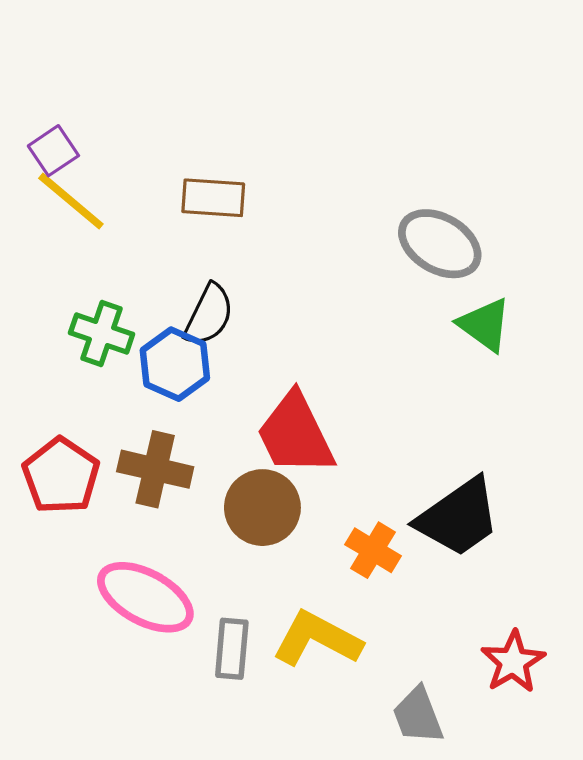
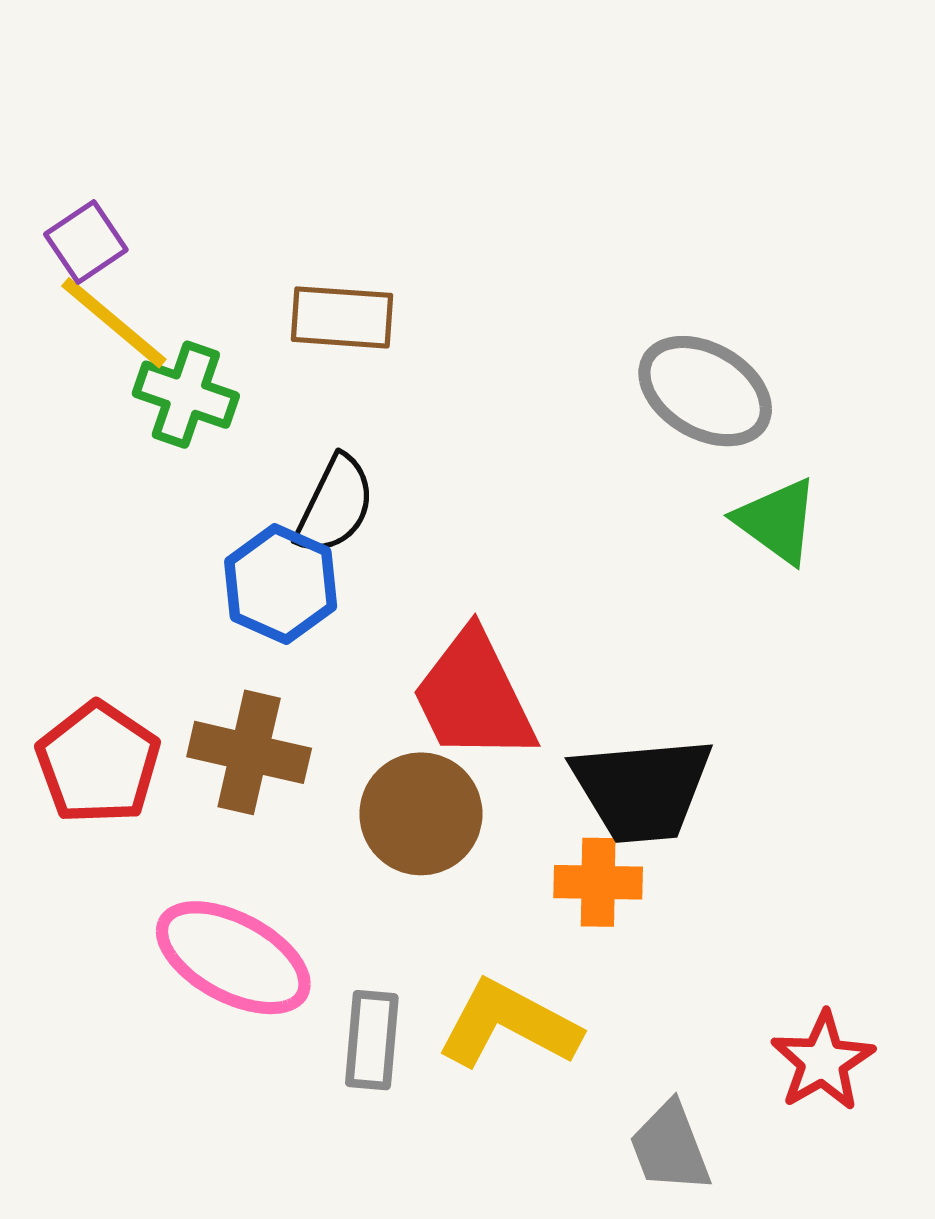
green cross: (102, 333) -> (186, 395), moved
black trapezoid: (458, 517) -> (642, 789), moved, turned 30
orange cross: (373, 550) -> (598, 882), turned -30

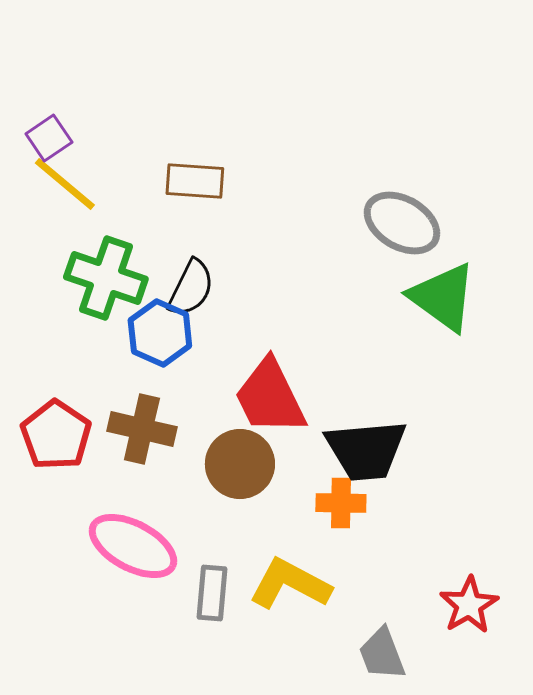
green cross: (186, 395) -> (106, 278), moved, size x1.4
green triangle: (777, 521) -> (443, 297), size x1.4

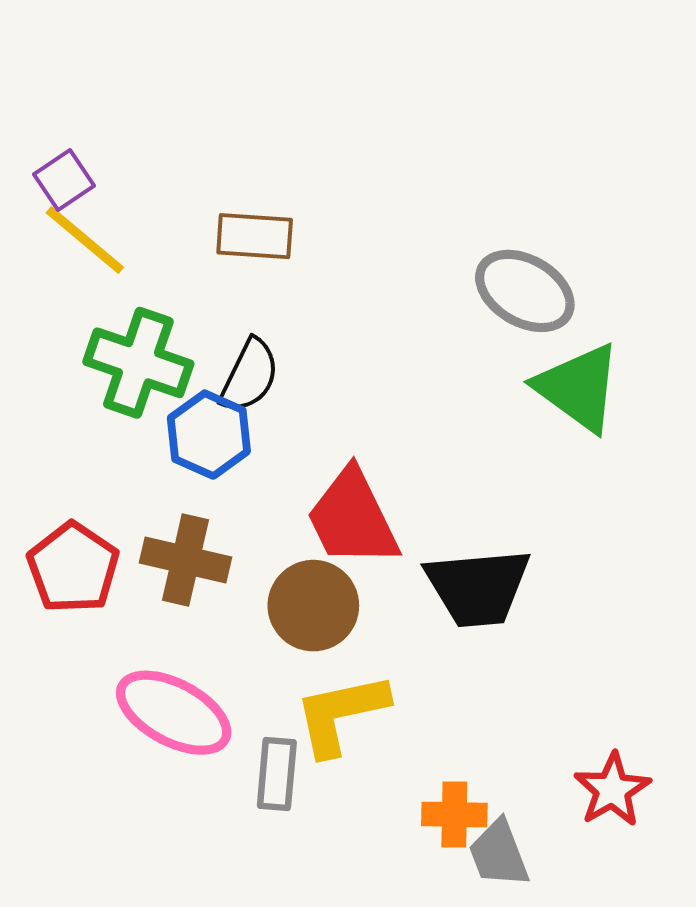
orange cross: (341, 503) -> (454, 814), moved
yellow L-shape: (290, 584) -> (341, 714), moved, turned -40

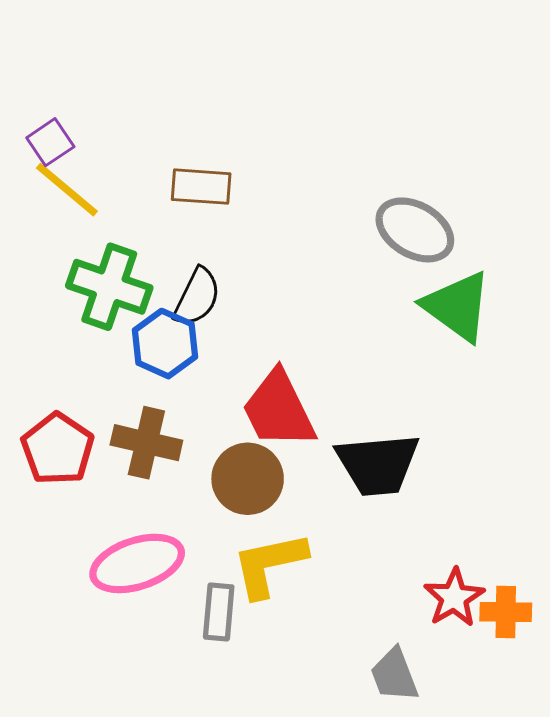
pink ellipse: (174, 713) -> (137, 563), turned -46
red star: (612, 790) -> (454, 598), moved
orange cross: (454, 814) -> (506, 612), moved

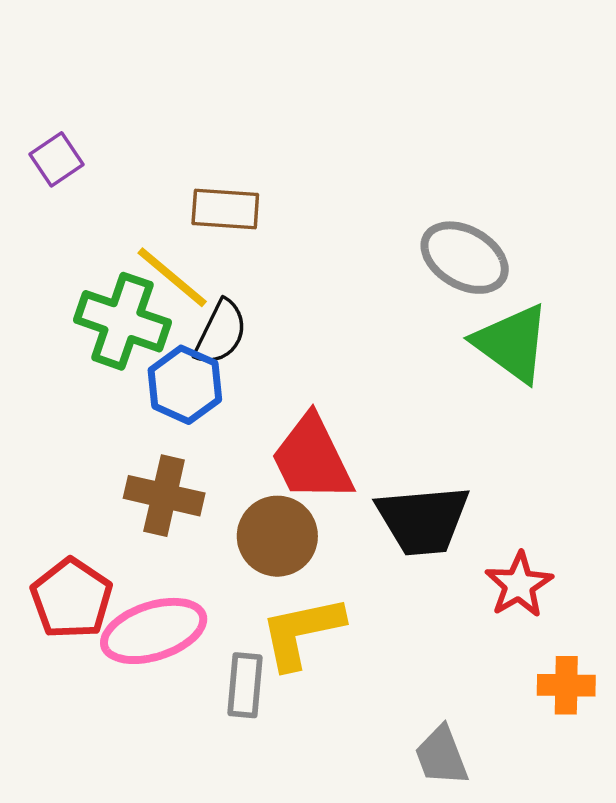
yellow line: (67, 190) -> (172, 277), moved
red pentagon: (58, 449) -> (72, 599), moved
red star: (454, 598) -> (519, 585), moved

